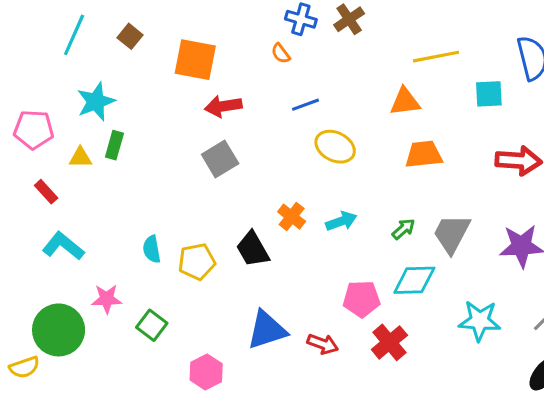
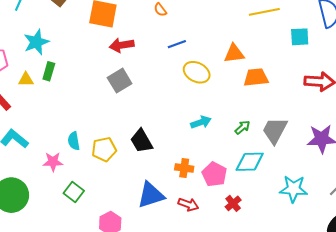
orange triangle: (405, 102) -> (234, 53), moved
orange cross: (292, 217) -> (184, 168), moved, turned -30
pink star: (107, 299) -> (53, 162), moved
pink pentagon: (361, 299) -> (214, 174), turned 30
red cross: (389, 342) -> (233, 203), size x0.7

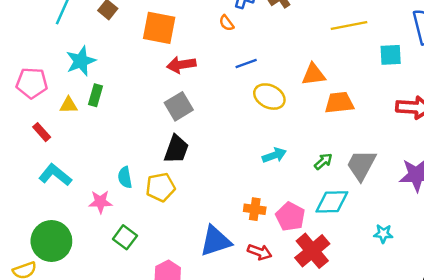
black trapezoid: (141, 141) -> (176, 149), moved, turned -130
cyan star: (293, 189) -> (383, 234), size x0.6
red cross: (233, 203) -> (312, 251), size x1.8

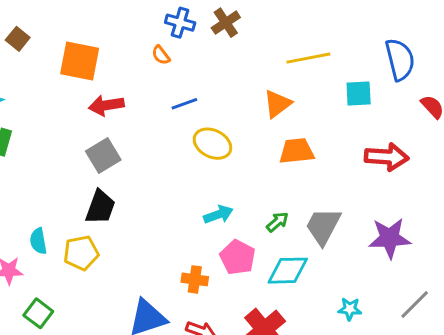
orange triangle: (313, 74) -> (277, 104), moved, turned -30
pink pentagon: (290, 217) -> (238, 257), moved

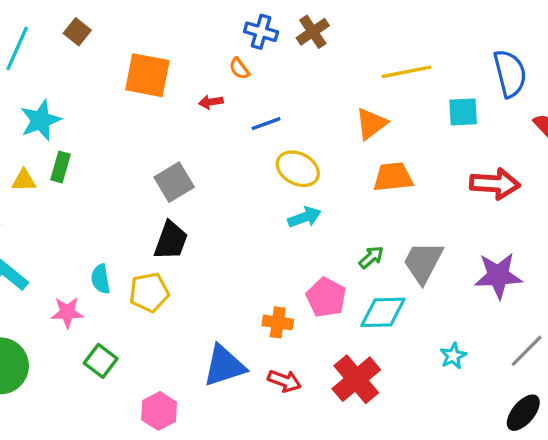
brown square: (18, 39) -> (77, 32), moved
red arrow: (106, 105) -> (211, 102), moved, size x0.6
cyan arrow: (218, 214) -> (304, 217), moved
cyan star: (350, 309) -> (453, 356), turned -30

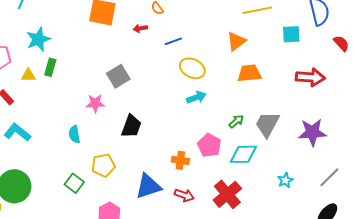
black trapezoid: (171, 241) -> (131, 126), moved
yellow pentagon: (149, 292) -> (103, 165), moved
pink star: (67, 312) -> (95, 103), moved

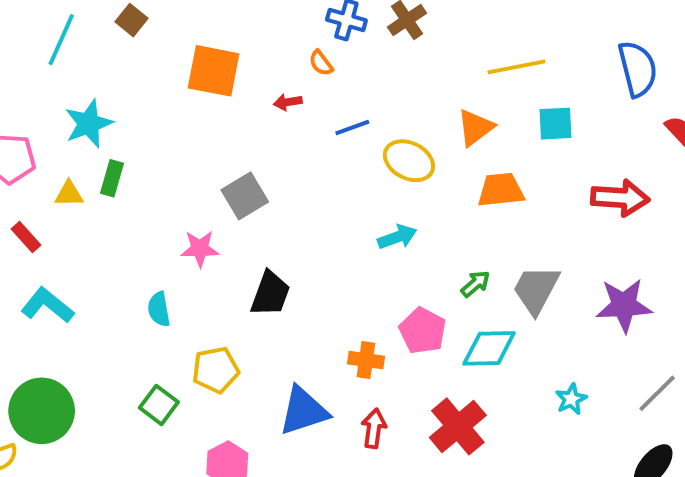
cyan square: (291, 34) -> (556, 124), moved
yellow ellipse: (192, 68) -> (409, 161), moved
red arrow: (184, 195) -> (374, 428), turned -102

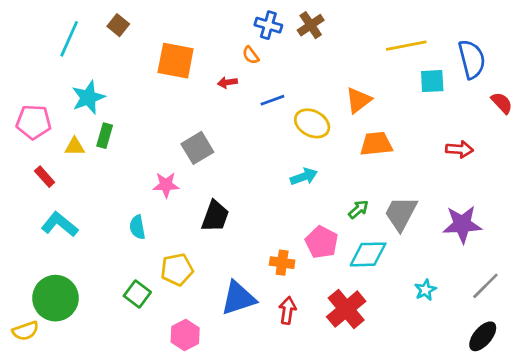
yellow line: (516, 67) -> (406, 46), moved
cyan square: (556, 124) -> (432, 81), moved
red arrow: (620, 198) -> (459, 149), size x0.7

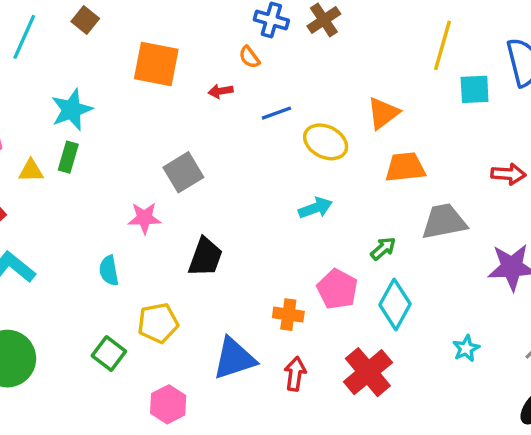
yellow line: (406, 46) -> (442, 45), turned -63
cyan star: (88, 97) -> (72, 110), moved
gray trapezoid: (401, 213) -> (444, 221), moved, turned 51
cyan diamond: (368, 254) -> (395, 304), turned -60

